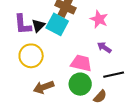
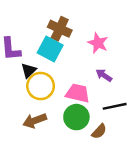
black triangle: (38, 25) -> (29, 70), moved
yellow circle: (31, 56) -> (41, 86), moved

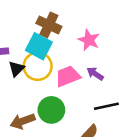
yellow circle: (41, 86) -> (38, 66), moved
pink trapezoid: (78, 93) -> (68, 76), moved, turned -35
green circle: (76, 117) -> (51, 110), moved

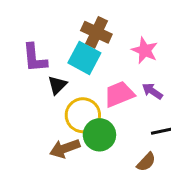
yellow circle: (38, 66) -> (83, 115), moved

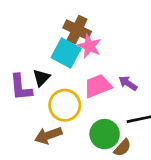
pink star: (145, 50) -> (89, 46), moved
purple L-shape: (35, 58) -> (21, 87), moved
green circle: (99, 135) -> (105, 134), moved

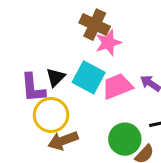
pink star: (89, 46) -> (108, 43), turned 30
cyan square: (66, 53) -> (89, 77), moved
yellow circle: (65, 105) -> (51, 115), moved

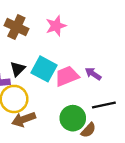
brown cross: (95, 25) -> (16, 27), moved
pink star: (108, 43) -> (56, 26), moved

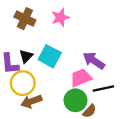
purple arrow: (93, 74) -> (94, 61), size x1.5
pink trapezoid: (67, 76) -> (81, 78), moved

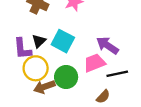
green circle: (75, 100) -> (66, 77), moved

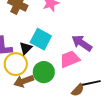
black triangle: (39, 41) -> (26, 48), moved
black line: (117, 74) -> (91, 83), moved

